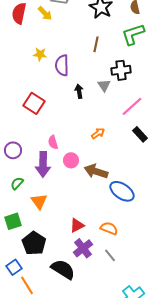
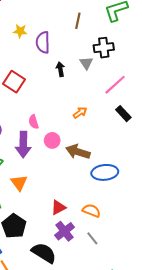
blue ellipse: (122, 191) -> (105, 172), turned -40

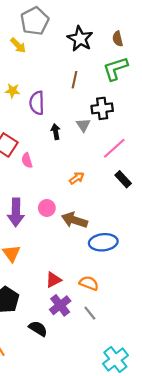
pink semicircle: (34, 122) -> (27, 160), moved
black semicircle: (44, 253) -> (38, 329), size x0.7

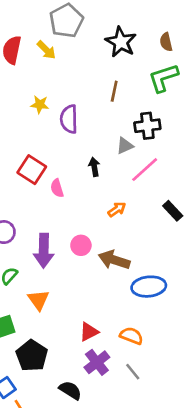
gray triangle: (83, 125) -> (125, 146), turned 40
black arrow: (56, 132) -> (94, 167), moved
pink line: (114, 148) -> (145, 170), moved

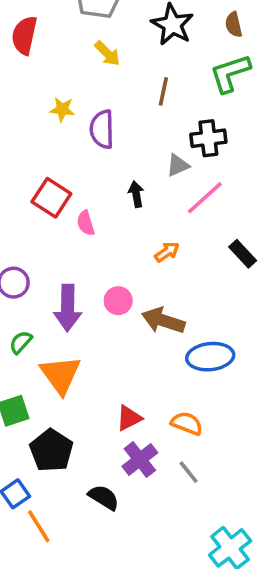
yellow arrow: (46, 50) -> (107, 53), moved
orange triangle: (38, 300) -> (60, 375), size x1.4

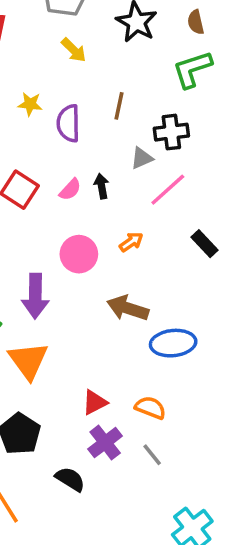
brown line: (163, 91) -> (119, 106), moved
pink semicircle: (86, 223) -> (70, 190), moved, turned -120
pink circle: (118, 301) -> (79, 254), moved, size x1.4

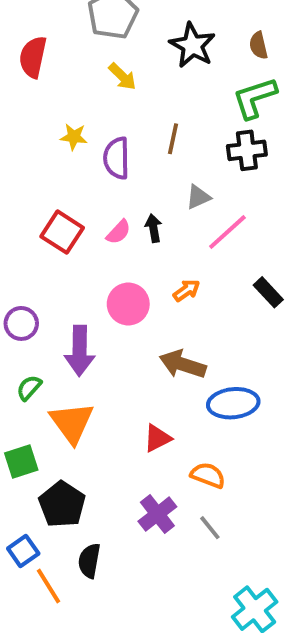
black cross: (171, 132) -> (247, 150), moved
red triangle: (95, 402) -> (157, 438), moved
black semicircle: (70, 479) -> (89, 561), moved, turned -112

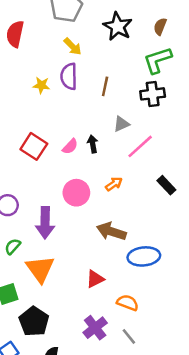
brown semicircle: (259, 45) -> (160, 26), turned 35
purple semicircle: (117, 158) -> (69, 76), moved

